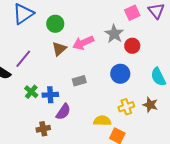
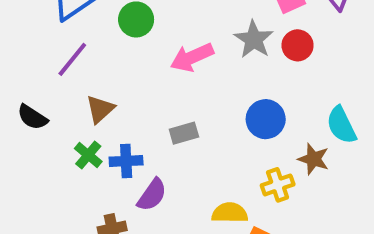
red circle: (132, 46) -> (298, 45), moved
brown triangle: (59, 49) -> (100, 109), moved
purple line: (23, 59) -> (72, 59), moved
brown star: (150, 105) -> (313, 159), moved

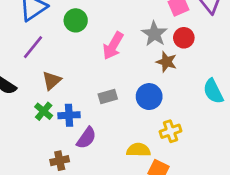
pink arrow: (192, 57) -> (113, 46), turned -36
blue circle: (266, 119) -> (149, 97), moved
brown star: (313, 159) -> (166, 62), moved

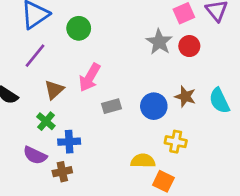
pink arrow: (113, 46) -> (90, 77), moved
brown star: (166, 62) -> (185, 97), moved
blue cross: (69, 115) -> (69, 142), moved
yellow cross: (170, 131) -> (176, 142), turned 30
purple semicircle: (86, 138) -> (35, 155), moved, turned 80

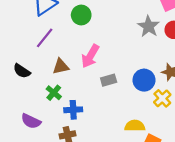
brown triangle: (54, 90) -> (61, 66), turned 30
yellow cross: (176, 142) -> (162, 98), moved, turned 36
purple semicircle: (35, 155) -> (31, 121), moved

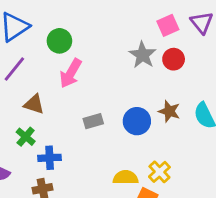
pink arrow: (90, 56) -> (71, 73), moved
brown triangle: (61, 66) -> (34, 104), turned 30
yellow cross: (162, 98) -> (159, 172), moved

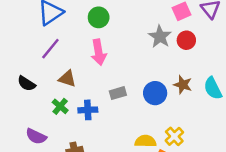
green circle: (59, 41) -> (99, 17), moved
pink arrow: (71, 73) -> (99, 52), turned -40
blue cross: (50, 158) -> (88, 110), moved

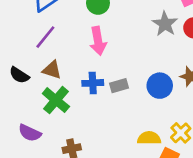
brown triangle: (67, 79) -> (52, 70), moved
green cross: (60, 106) -> (56, 100), size x1.5
blue cross: (88, 110) -> (93, 83), moved

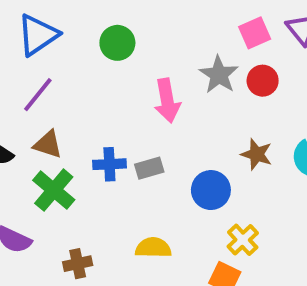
pink arrow: (98, 41) -> (167, 101), moved
blue circle: (160, 86) -> (211, 190), moved
yellow semicircle: (149, 138) -> (153, 248), moved

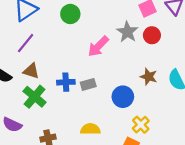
pink arrow: (167, 101) -> (98, 46), turned 55

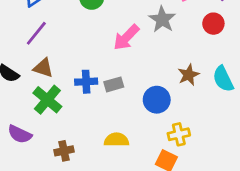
red circle: (152, 35) -> (213, 24), moved
brown star: (149, 77) -> (189, 75), turned 30
yellow cross: (141, 125) -> (179, 134), turned 30

